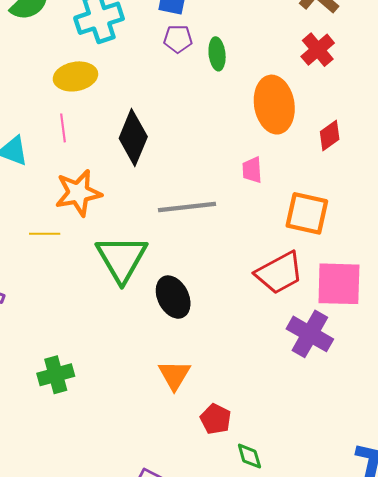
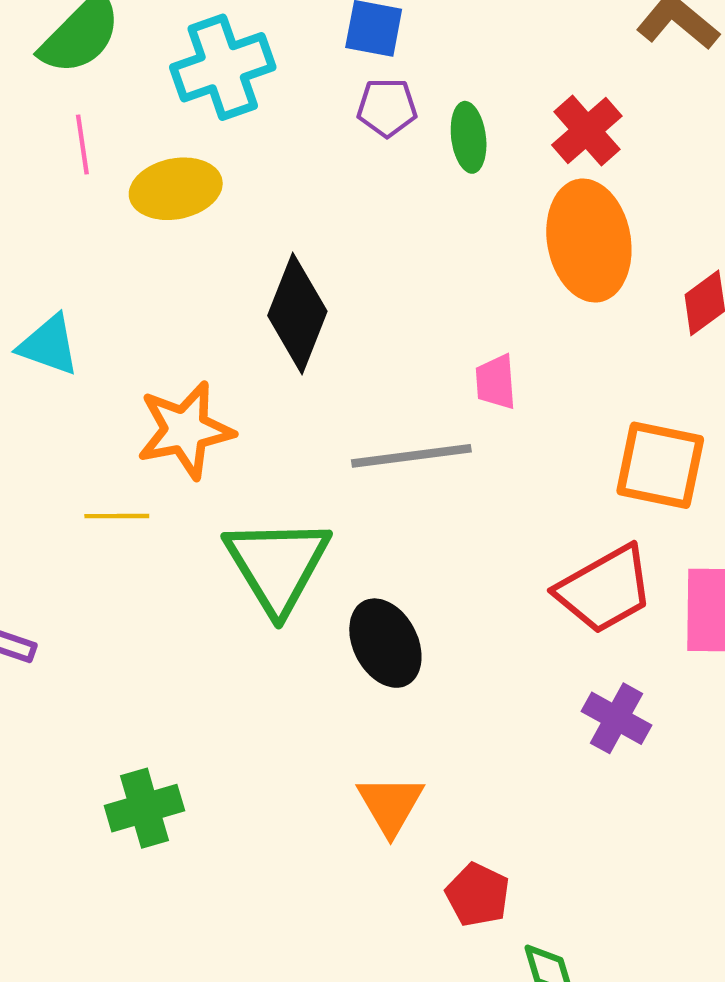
red cross: (318, 50) -> (587, 131), moved
pink line: (63, 128) -> (82, 144), moved
pink trapezoid: (252, 170) -> (496, 382), moved
purple cross: (310, 334) -> (616, 718), moved, size x0.7

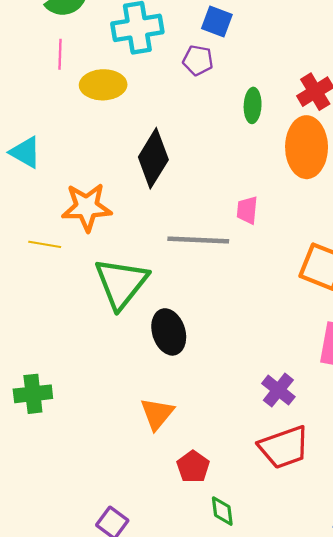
purple pentagon: (387, 107) -> (198, 60), moved
green ellipse: (469, 137) -> (253, 105), moved
red trapezoid: (605, 589) -> (284, 447), moved

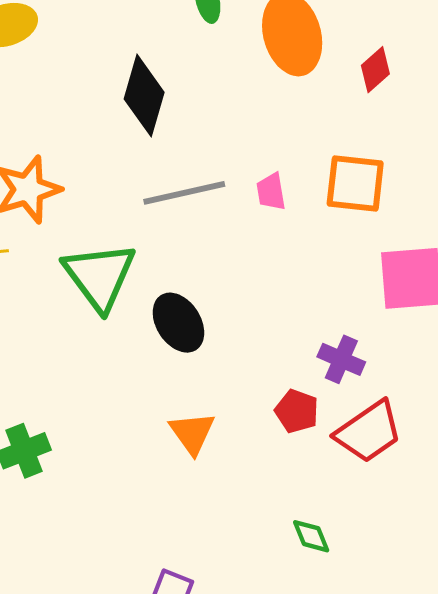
black diamond: (153, 158) -> (144, 96), moved
pink trapezoid: (247, 210) -> (271, 192), moved
red pentagon: (193, 467) -> (297, 411), moved

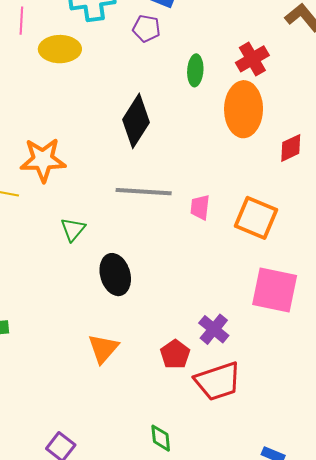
green triangle: (100, 276) -> (73, 229), size x0.5

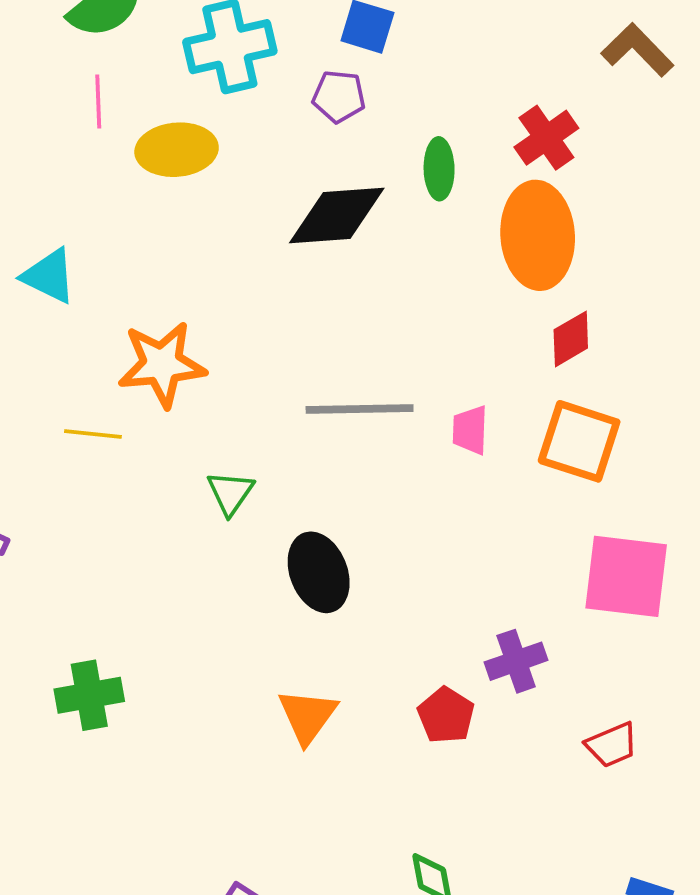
black diamond: (136, 121) -> (337, 216), moved, turned 58
red diamond: (291, 148) -> (571, 339), moved
purple cross: (214, 329) -> (516, 661), turned 36
red trapezoid: (218, 381) -> (612, 745), moved, size x0.6

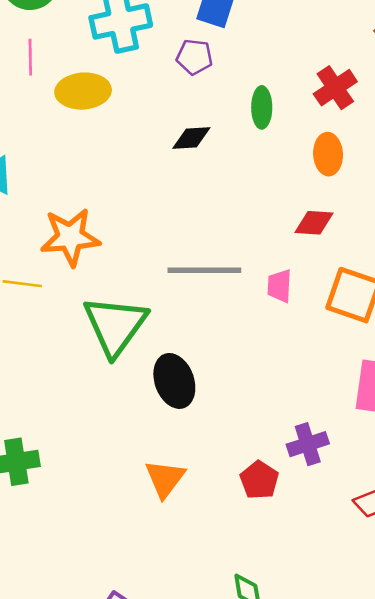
black diamond: (337, 216) -> (191, 138), size x0.6
orange ellipse: (538, 235) -> (328, 154), size x0.6
red diamond: (571, 339) -> (314, 223), moved, turned 33
green triangle: (230, 493) -> (115, 326), size x2.0

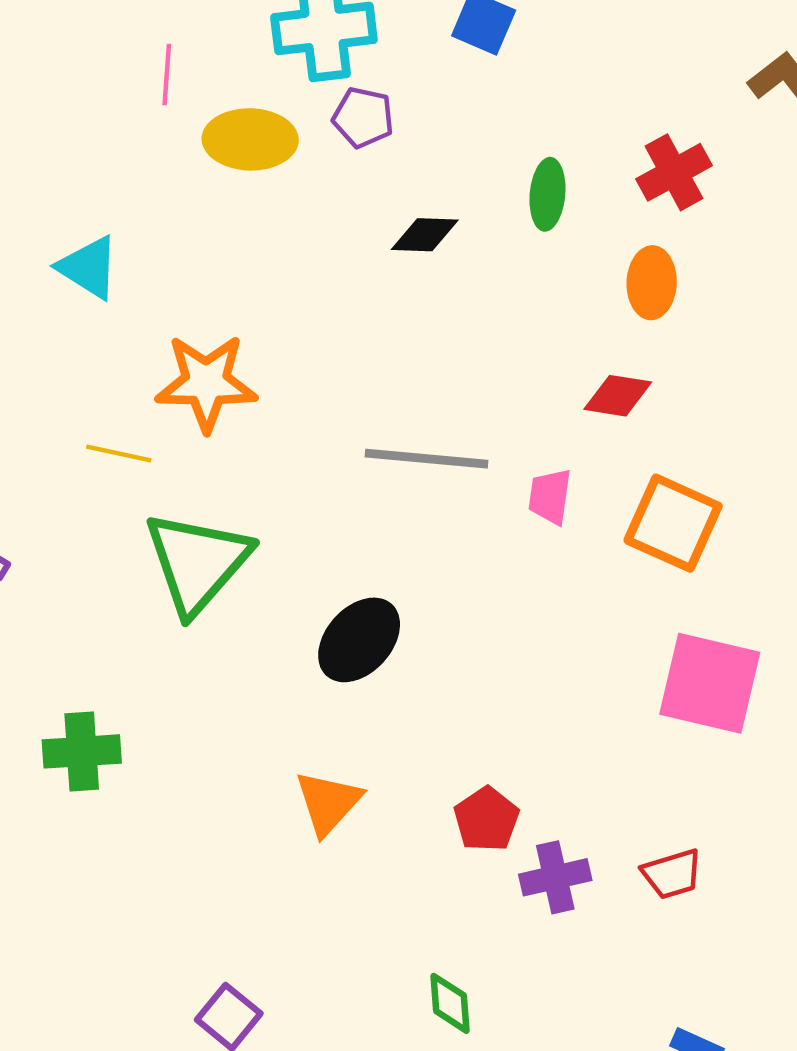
purple pentagon: (194, 57) -> (363, 118), moved
green triangle: (115, 326) -> (197, 562), moved
black ellipse: (174, 381) -> (359, 640), turned 57
purple cross: (308, 444) -> (555, 877), moved

